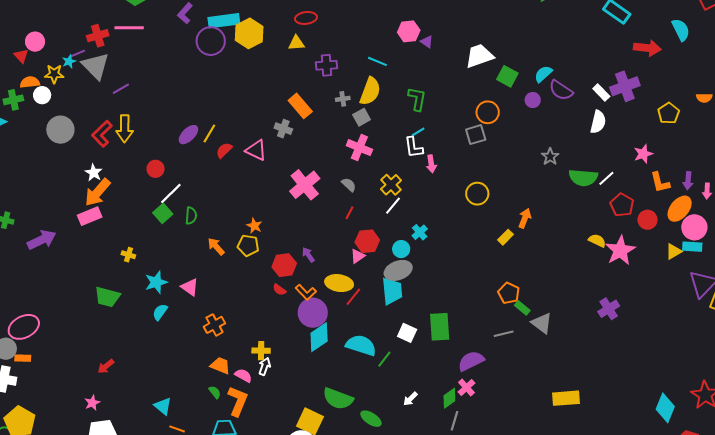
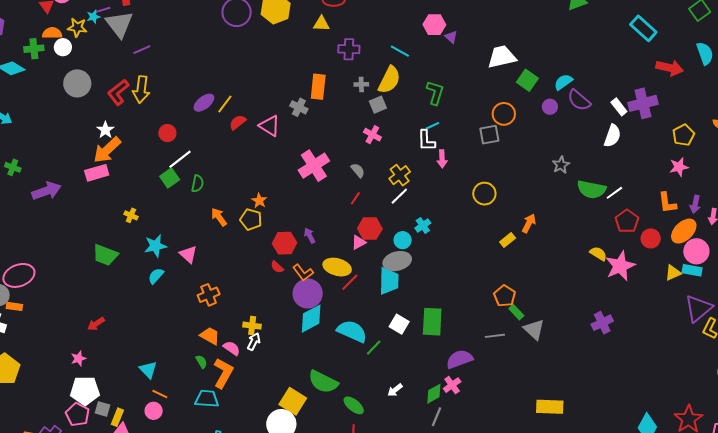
orange rectangle: (300, 106) -> (318, 87), turned 40
pink cross: (359, 148) -> (372, 135), size x0.7
pink star: (643, 154) -> (679, 167), moved

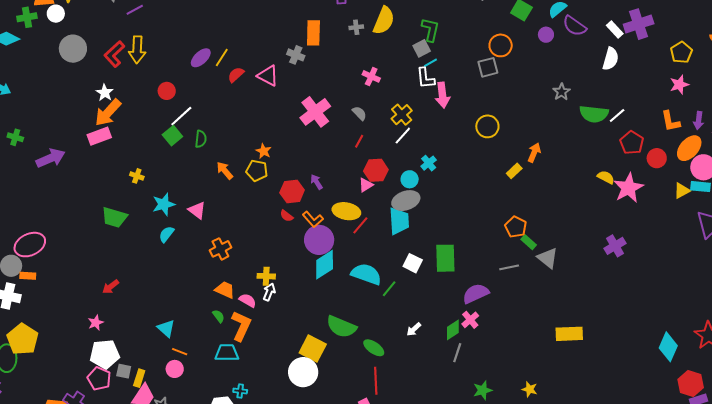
gray square: (378, 105) -> (422, 48), moved
pink arrow: (442, 159) -> (442, 95), size x1.4

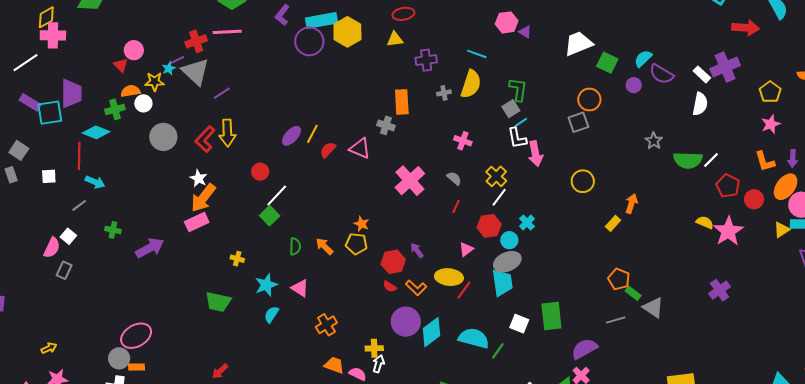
green semicircle: (201, 139) -> (295, 246), moved
red hexagon: (376, 170) -> (489, 226), moved
purple circle: (319, 240) -> (406, 322), moved

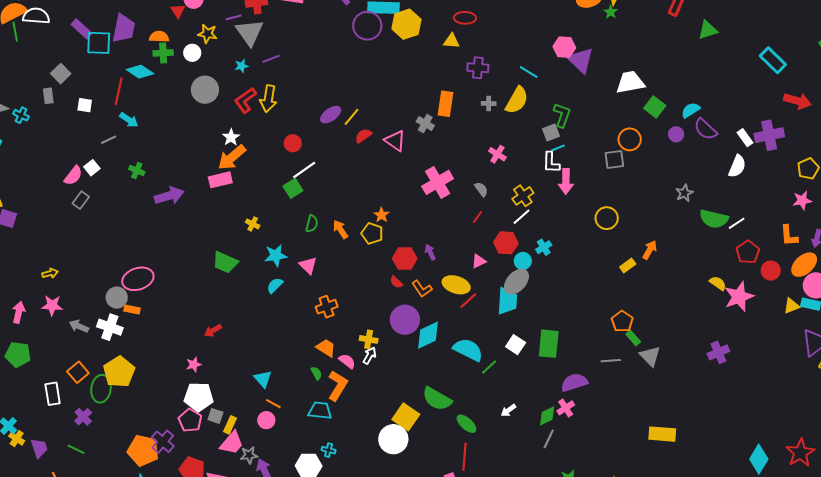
purple triangle: (525, 32) -> (581, 60), size x2.0
cyan star: (169, 68) -> (242, 66), moved
orange semicircle: (131, 91) -> (159, 37), moved
gray ellipse: (507, 262) -> (517, 282), turned -36

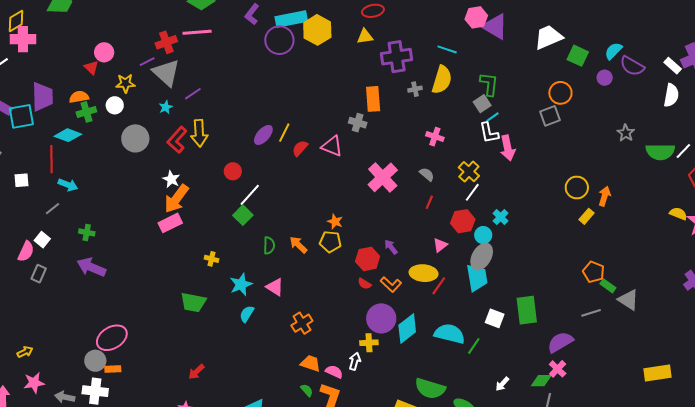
purple cross: (478, 68) -> (397, 57), size x1.4
purple arrow: (169, 196) -> (91, 267), moved, turned -128
yellow circle: (607, 218) -> (577, 188), moved
yellow cross: (369, 339) -> (369, 343), moved
green diamond: (547, 416) -> (541, 381), turned 40

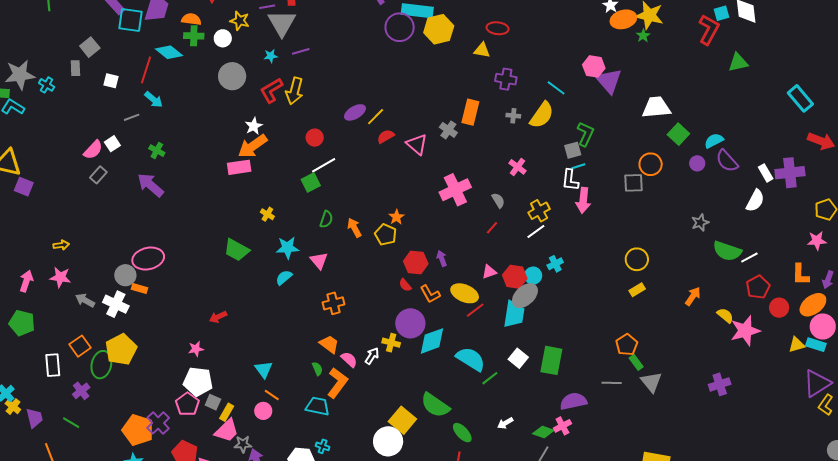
purple cross: (397, 57) -> (506, 79), size x0.7
orange arrow: (605, 196) -> (693, 296), moved
red hexagon: (463, 221) -> (515, 277), moved

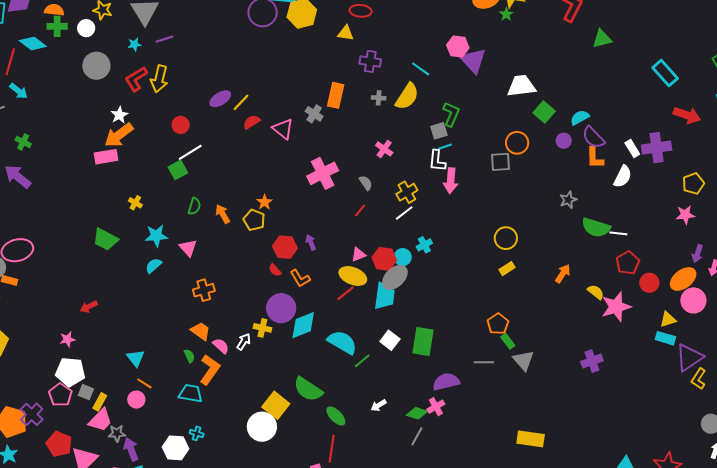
white line: (749, 257) -> (618, 233), turned 36
orange L-shape: (800, 274) -> (595, 158), moved
yellow ellipse: (465, 293) -> (353, 276), moved
cyan rectangle: (816, 345) -> (665, 338), moved

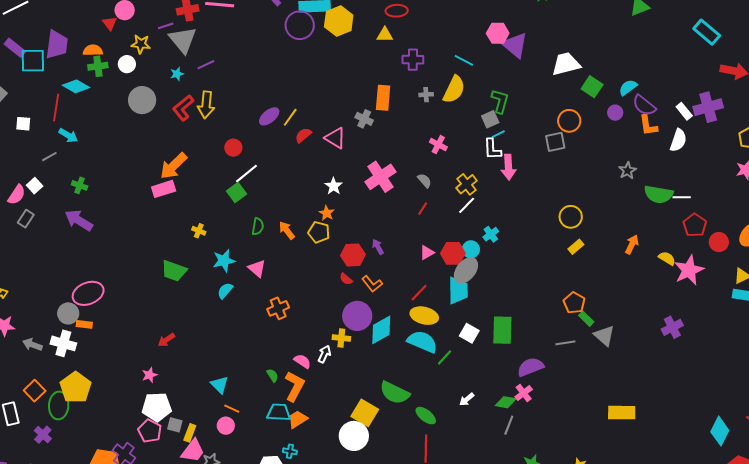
white star: (119, 115) -> (334, 186), moved
yellow ellipse: (353, 276) -> (424, 316), moved
orange trapezoid: (201, 331) -> (298, 419), moved, turned -60

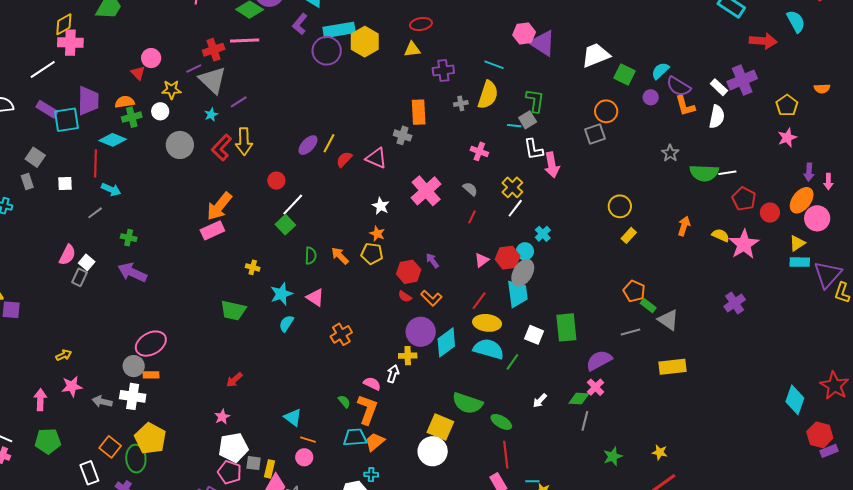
cyan line: (498, 134) -> (514, 126), moved, turned 40
white square: (35, 186) -> (87, 262), moved
yellow rectangle: (622, 413) -> (673, 367), moved

